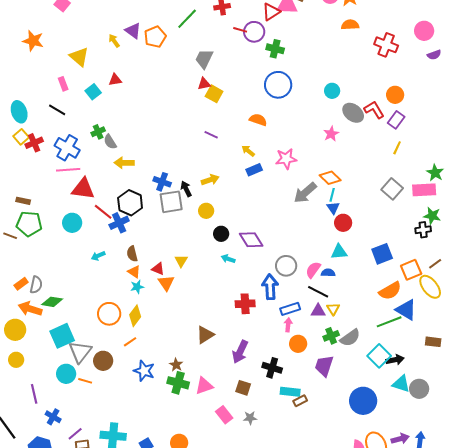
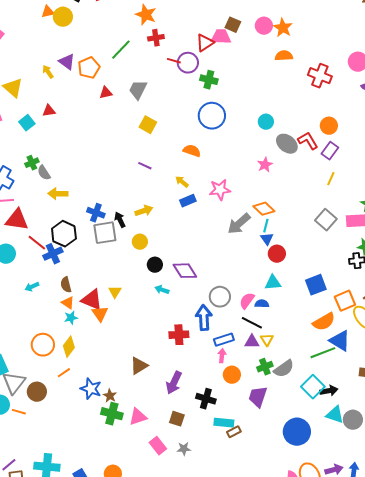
red triangle: (204, 84) -> (106, 93), moved
red triangle: (158, 269) -> (92, 300), size x1.6
blue star: (144, 371) -> (91, 389), moved

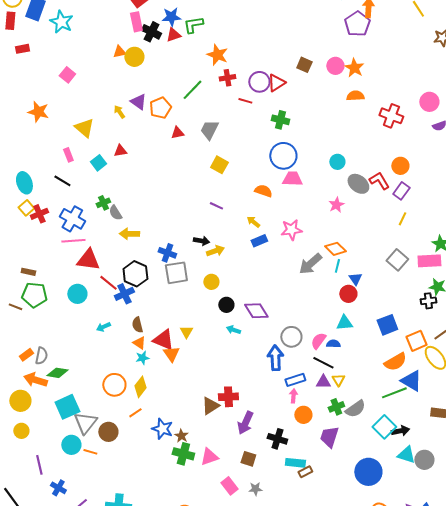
pink trapezoid: (221, 37) -> (292, 179), moved
purple circle: (188, 63) -> (259, 82), moved
black arrow: (120, 220) -> (201, 241), moved, turned 126
blue triangle: (267, 239) -> (355, 279), moved
red cross: (179, 335) -> (228, 397), moved

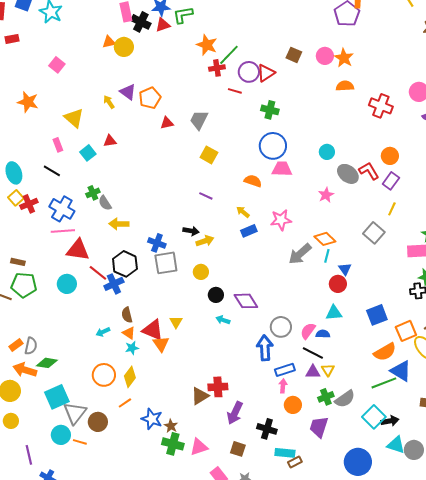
green line: (192, 90) -> (229, 55), moved
gray square: (397, 260) -> (374, 233), moved
cyan arrow: (103, 327) -> (103, 332), moved

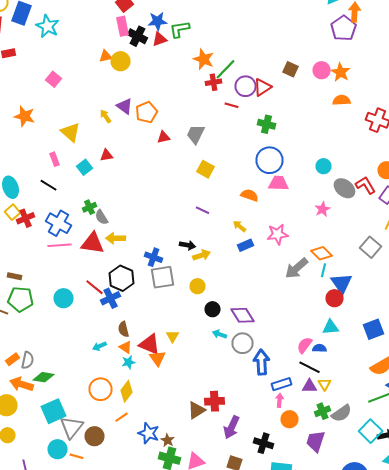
red triangle: (78, 250) -> (92, 243), moved
blue triangle: (345, 269) -> (342, 283), size x1.6
gray circle: (281, 327) -> (242, 343), moved

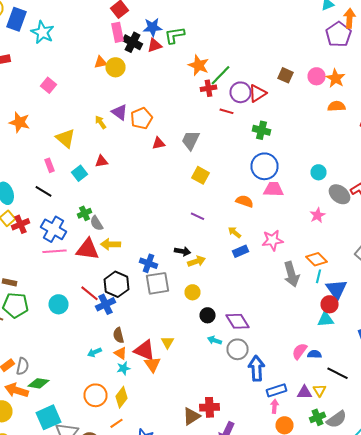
gray arrow: (296, 268) -> (292, 274), turned -65
cyan triangle: (330, 327) -> (326, 319), moved
black line: (310, 367) -> (338, 373), moved

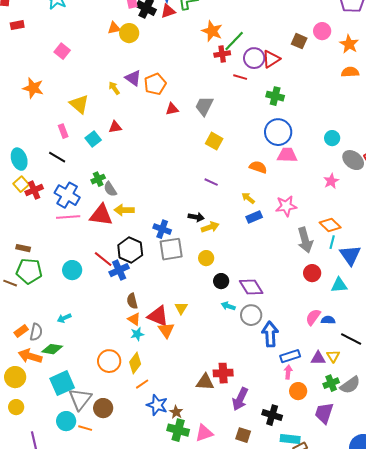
pink circle: (316, 76) -> (322, 31), moved
red circle: (330, 304) -> (312, 273), moved
cyan arrow: (94, 352) -> (64, 318), moved
brown triangle: (192, 416) -> (205, 382), turned 36
orange line: (116, 423) -> (142, 384), moved

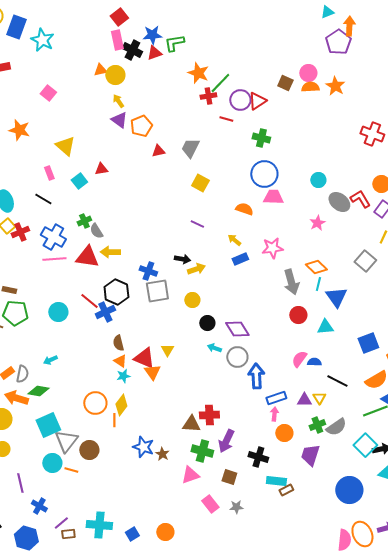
orange semicircle: (350, 72) -> (310, 87), moved
yellow arrow: (114, 88) -> (118, 101), moved
orange line: (142, 384) -> (114, 420), moved, turned -56
green cross: (178, 430) -> (202, 451), moved

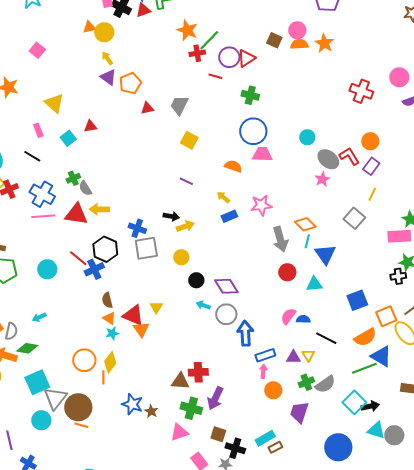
pink star: (317, 223) -> (322, 179), moved
brown circle: (89, 450) -> (78, 407), size x1.4
black cross: (258, 457) -> (235, 448), moved
orange line: (71, 470) -> (81, 425), moved
cyan rectangle: (276, 481) -> (265, 438), turned -36

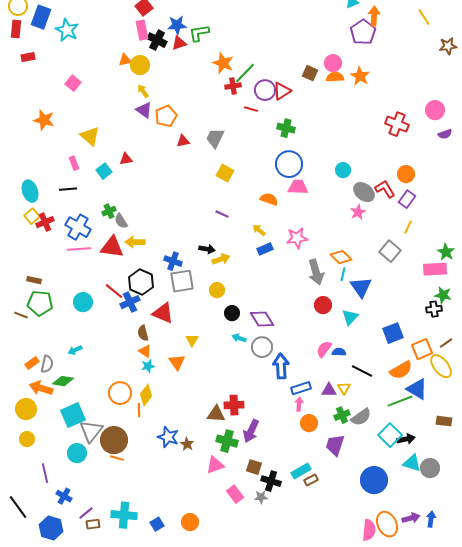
black line: (32, 156) -> (68, 189), turned -36
cyan triangle: (314, 284) -> (350, 317), turned -42
red triangle: (133, 315) -> (163, 313), moved

